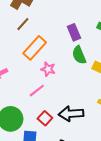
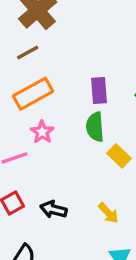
black arrow: (71, 114) -> (53, 209), size x0.7

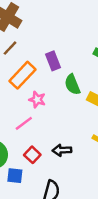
purple rectangle: (99, 91) -> (53, 61), moved

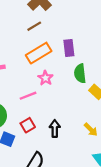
black arrow: (62, 150) -> (55, 128), turned 77

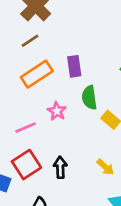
pink star: (45, 78) -> (57, 111), moved
red square: (28, 125) -> (26, 165), size x1.5

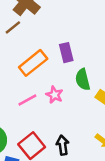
brown line: (30, 41) -> (13, 27), moved
pink line: (25, 128) -> (27, 100), moved

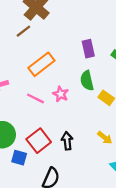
purple rectangle: (66, 53) -> (88, 49), moved
pink line: (27, 100) -> (36, 98), turned 54

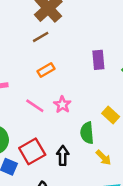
brown line: (23, 31) -> (41, 37), moved
orange rectangle: (41, 64) -> (46, 70), size x0.6
green semicircle: (87, 81) -> (87, 133), moved

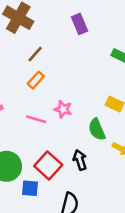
brown line: (41, 37) -> (35, 54), moved
purple rectangle: (98, 60) -> (80, 24), moved

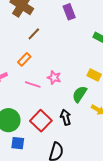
orange rectangle: (36, 80) -> (24, 59), moved
green semicircle: (97, 129) -> (80, 94), turned 54
blue square: (30, 188) -> (18, 143), moved

